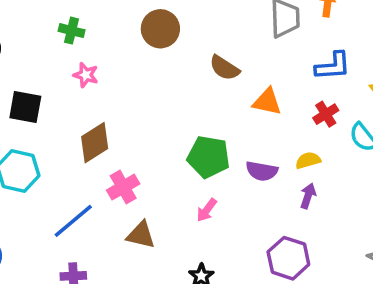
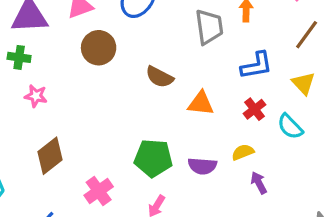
pink cross: (123, 187) -> (99, 191), moved
purple arrow: (308, 196) -> (259, 183), moved, turned -40

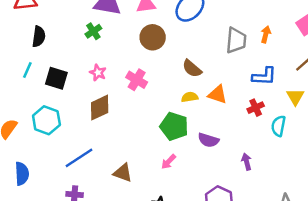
green cross: (19, 57) -> (93, 31), turned 35
pink star: (36, 96) -> (98, 73), moved
cyan semicircle: (290, 126) -> (279, 126), turned 42
yellow semicircle: (243, 152) -> (190, 97), moved
pink cross: (99, 191) -> (137, 80), moved, turned -36

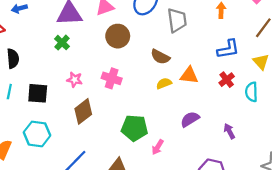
gray trapezoid: (236, 40) -> (177, 20), moved
green pentagon: (174, 126) -> (134, 128), moved
purple semicircle: (208, 140) -> (190, 119), turned 144

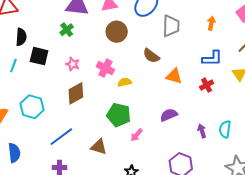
yellow semicircle: (164, 83) -> (125, 82), moved
cyan semicircle: (251, 92) -> (225, 129), moved
black square: (38, 93) -> (39, 56), moved

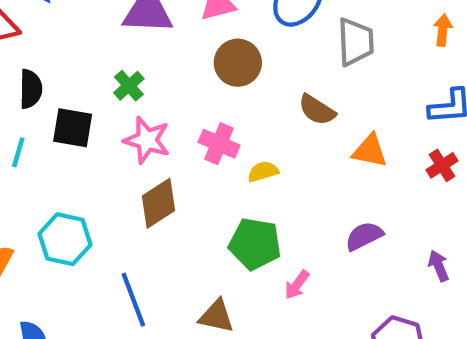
green cross: (67, 30) -> (129, 86), moved
pink star: (73, 64) -> (147, 140), size x1.5
blue line: (61, 137) -> (133, 300), turned -70

